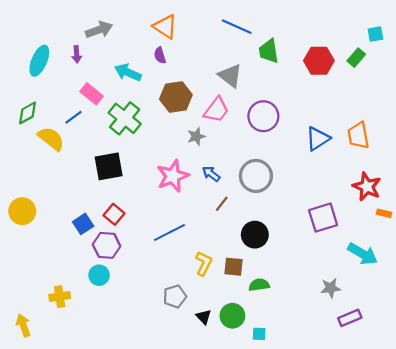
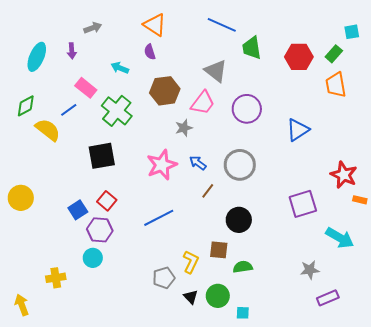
gray arrow: (99, 30) -> (93, 28), size x0.7
cyan arrow: (128, 72) -> (120, 68), size x0.7
orange trapezoid: (358, 135) -> (336, 85), moved
yellow L-shape: (204, 263) -> (191, 262), moved

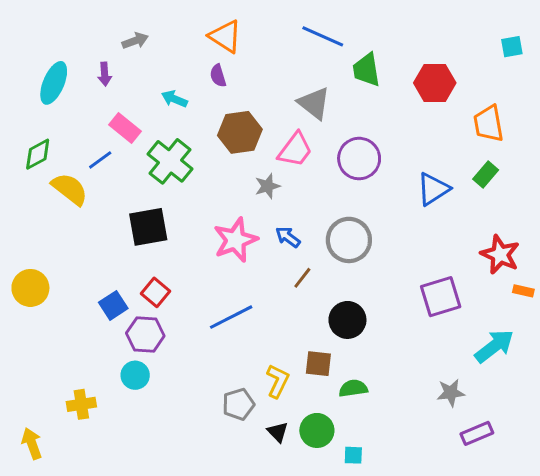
green rectangle: (334, 54) -> (486, 175), moved
cyan arrow: (340, 238) -> (494, 346), turned -68

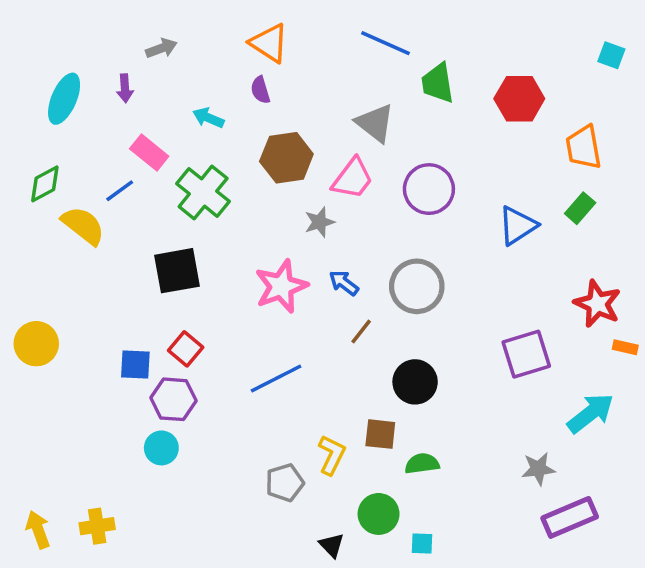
cyan square: (512, 47) -> (611, 55), turned 30
blue square: (113, 305) -> (135, 365), turned 36
yellow cross: (81, 404) -> (97, 526), moved
black triangle: (278, 432) -> (332, 545), moved
purple rectangle: (477, 433) -> (570, 517), size x1.4

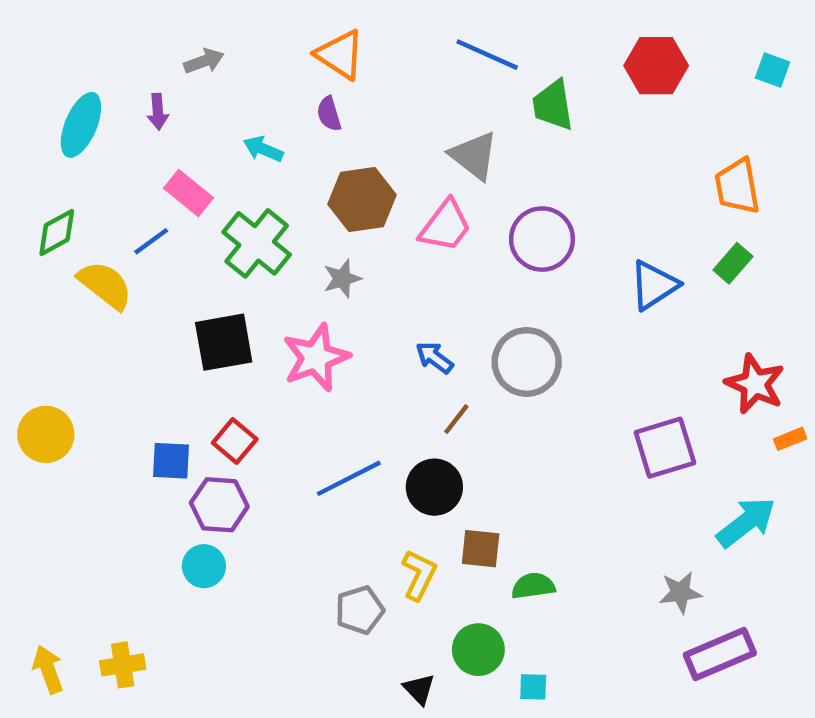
red hexagon: (519, 99) -> (656, 66), moved
gray star: (319, 222) -> (342, 279), moved
pink star: (281, 286) -> (316, 358), moved
orange rectangle: (625, 347) -> (790, 439), turned -35
black circle: (415, 382) -> (434, 487), moved

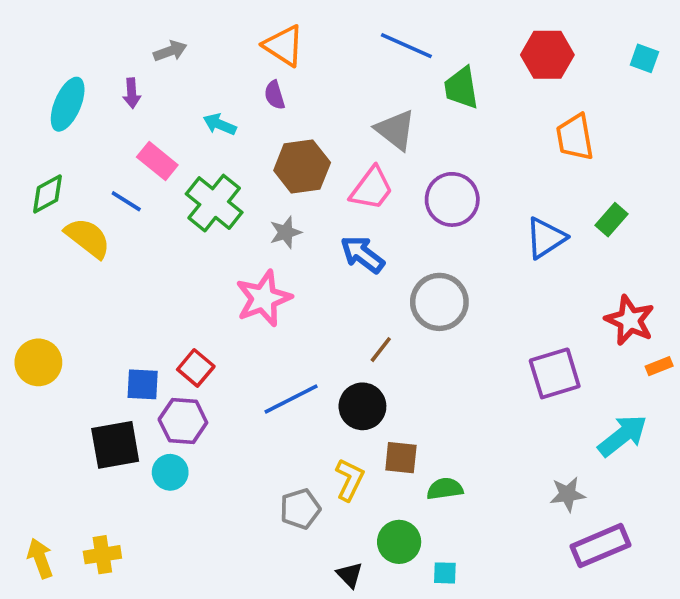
orange trapezoid: (737, 186) -> (575, 137), moved
blue line: (151, 241) -> (126, 201), turned 68
black square: (224, 342) -> (115, 445), moved
blue arrow: (434, 358) -> (362, 254), moved, size x1.4

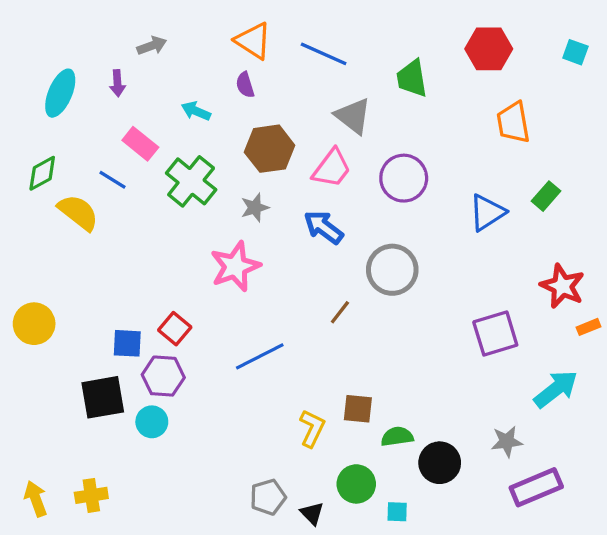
blue line: (406, 46) -> (324, 54), moved
black circle: (362, 406) -> (440, 463), moved
gray pentagon: (300, 509) -> (268, 497), moved

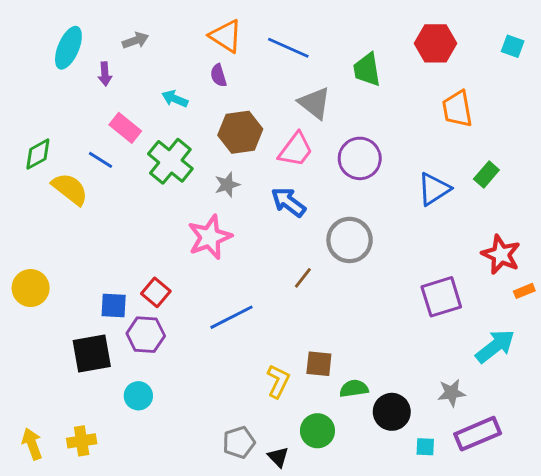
cyan ellipse: (60, 93) -> (68, 48), moved
cyan circle: (152, 422) -> (138, 396), moved
cyan square: (397, 512) -> (425, 447), moved

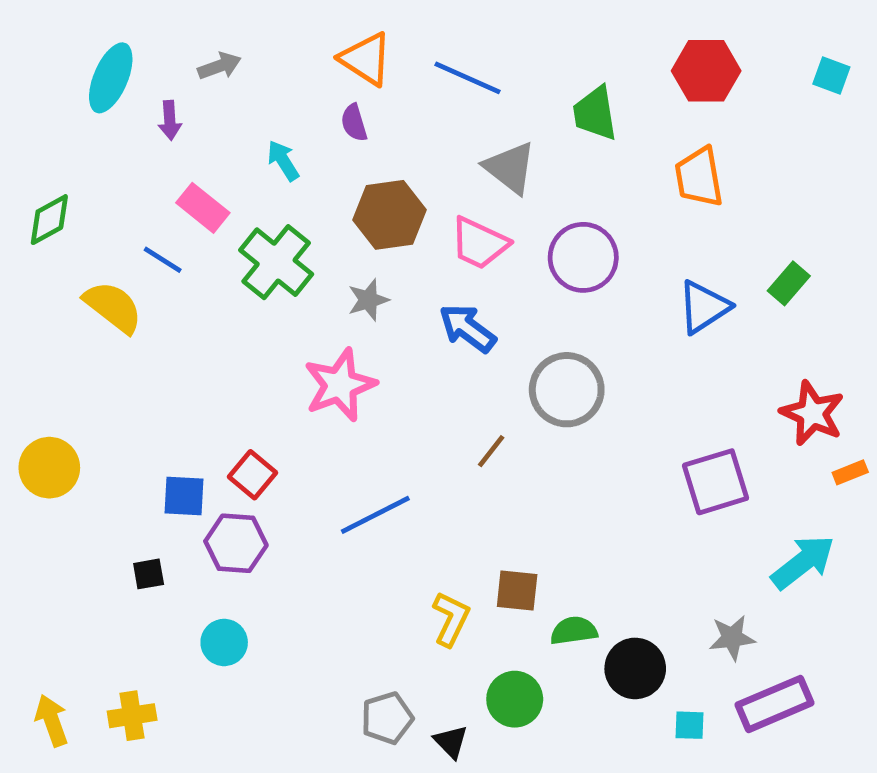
cyan arrow: (175, 99) -> (283, 161), turned 35
orange trapezoid: (457, 109) -> (699, 177), moved
pink trapezoid: (296, 150) -> (479, 243), turned 78
green diamond: (38, 154) -> (49, 220), moved
black square: (92, 354) -> (149, 574), size x0.5

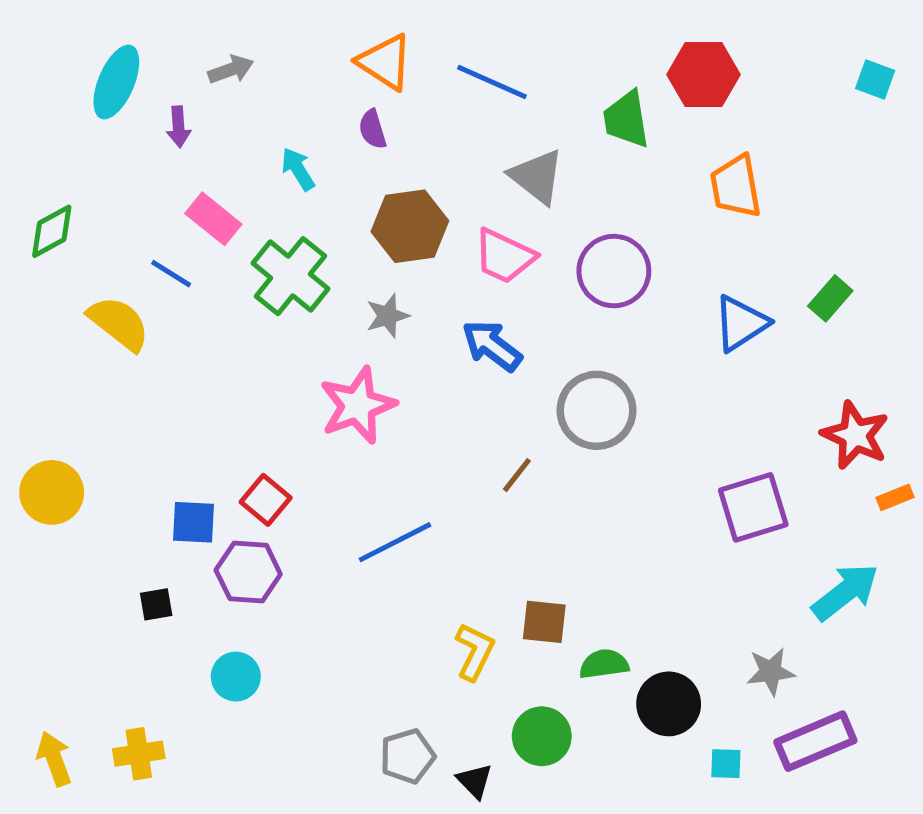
red hexagon: (706, 71) -> (703, 75), moved

